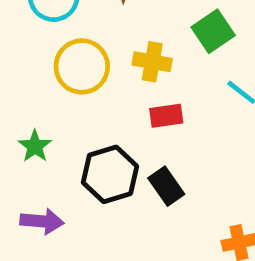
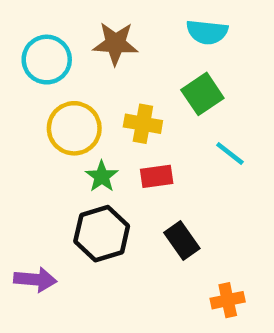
green star: (35, 146) -> (102, 176), moved
black rectangle: (166, 186) -> (182, 241), moved

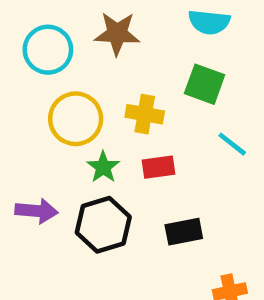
green square: (202, 94) -> (205, 84), turned -36
black rectangle: (182, 241) -> (184, 232), turned -66
purple arrow: (35, 280) -> (36, 211), moved

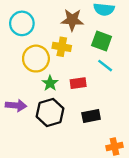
brown star: (117, 34) -> (72, 20), moved
yellow cross: (145, 114) -> (62, 47), moved
cyan line: (232, 144) -> (105, 66), moved

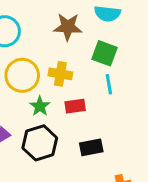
yellow cross: (62, 47) -> (60, 74), moved
cyan line: (105, 66) -> (109, 84), turned 42

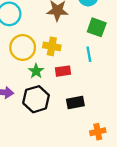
green square: (104, 53) -> (97, 27), moved

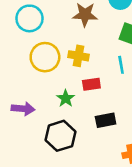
green star: (36, 71) -> (66, 98), moved
black hexagon: (36, 99) -> (60, 136), moved

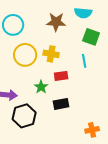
black rectangle: (106, 120) -> (61, 104), moved
black hexagon: (60, 136) -> (24, 116), moved

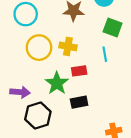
green star: (41, 87) -> (57, 83), size x1.5

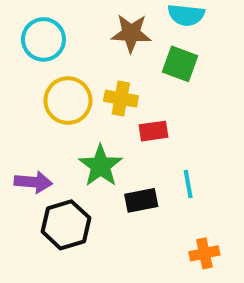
green square: (113, 27) -> (180, 64), moved
cyan line: (105, 54) -> (188, 184), moved
red rectangle: (79, 71) -> (153, 131), moved

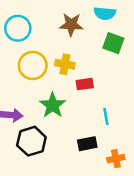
green square: (180, 64) -> (113, 43), moved
black rectangle: (141, 200) -> (87, 144), moved

